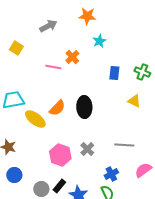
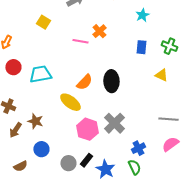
cyan star: (99, 41) -> (142, 15), moved
yellow ellipse: (35, 119) -> (70, 102), moved
gray line: (124, 145) -> (168, 119), moved
gray cross: (87, 149) -> (114, 123), size x1.5

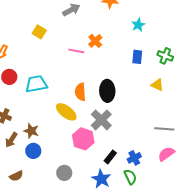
orange semicircle: (84, 82) -> (80, 92), turned 132
gray cross: (114, 123) -> (101, 120), moved
blue circle: (41, 149) -> (33, 151), moved
black rectangle: (86, 160) -> (110, 157), moved

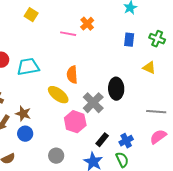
black ellipse: (107, 91) -> (116, 89), moved

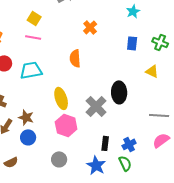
pink line: (68, 34) -> (33, 37), moved
orange semicircle: (72, 75) -> (75, 58), moved
yellow ellipse: (58, 95) -> (61, 98), turned 35
pink hexagon: (75, 122) -> (66, 125), moved
black rectangle: (102, 140) -> (105, 143), turned -32

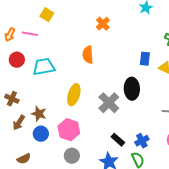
pink line: (33, 37) -> (30, 34), moved
blue rectangle: (132, 43) -> (145, 59), moved
yellow ellipse: (61, 98) -> (74, 95), turned 35
pink hexagon: (66, 125) -> (69, 130), moved
black rectangle: (105, 143) -> (118, 140), turned -56

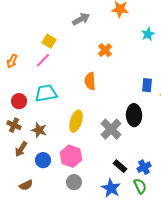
pink line: (30, 34) -> (43, 60), moved, turned -56
red circle: (17, 60) -> (19, 101), moved
brown star: (39, 114) -> (39, 130), moved

